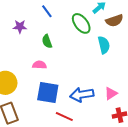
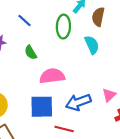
brown semicircle: (114, 21) -> (98, 17), turned 132
green ellipse: (81, 23) -> (63, 27), turned 50
pink semicircle: (40, 65) -> (52, 76), moved, size x1.6

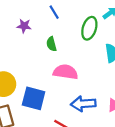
blue square: (42, 107) -> (34, 98), moved

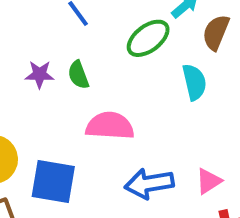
purple star: (24, 26) -> (40, 74), moved
green ellipse: (89, 28) -> (148, 38), turned 40

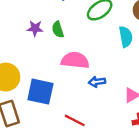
blue arrow: (149, 183) -> (97, 82), moved, size x0.6

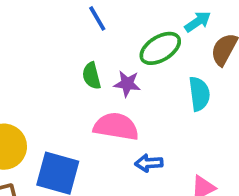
purple star: (35, 28) -> (127, 84), moved

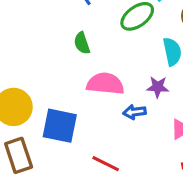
purple star: (127, 84) -> (158, 87), moved

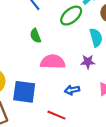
blue arrow: (135, 112) -> (72, 90), moved

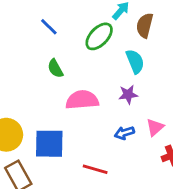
blue arrow: (72, 90) -> (124, 133), moved

